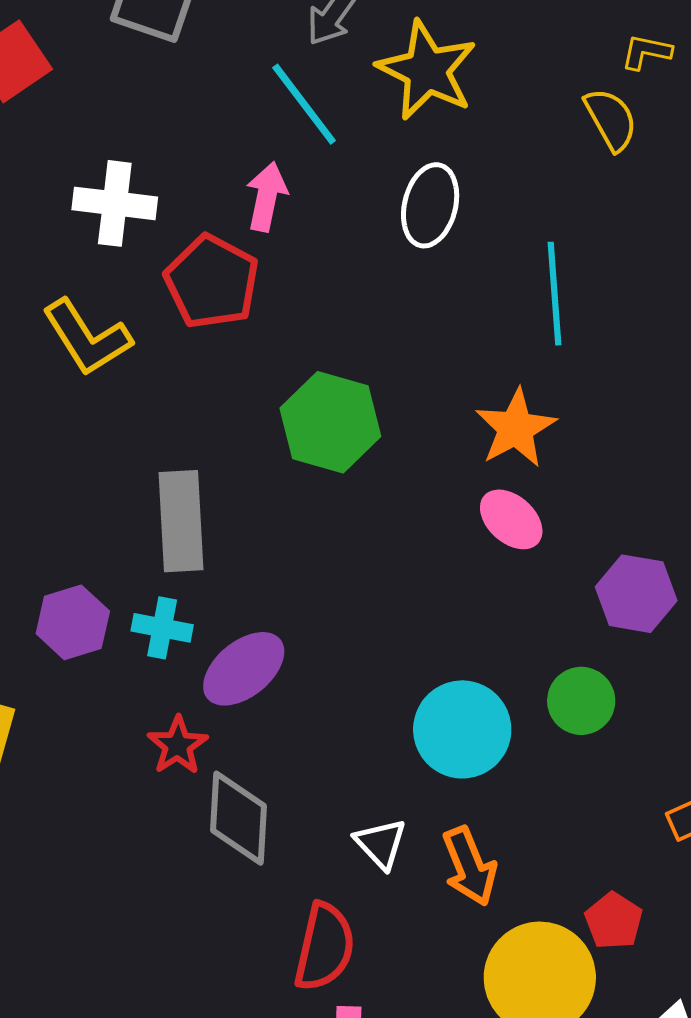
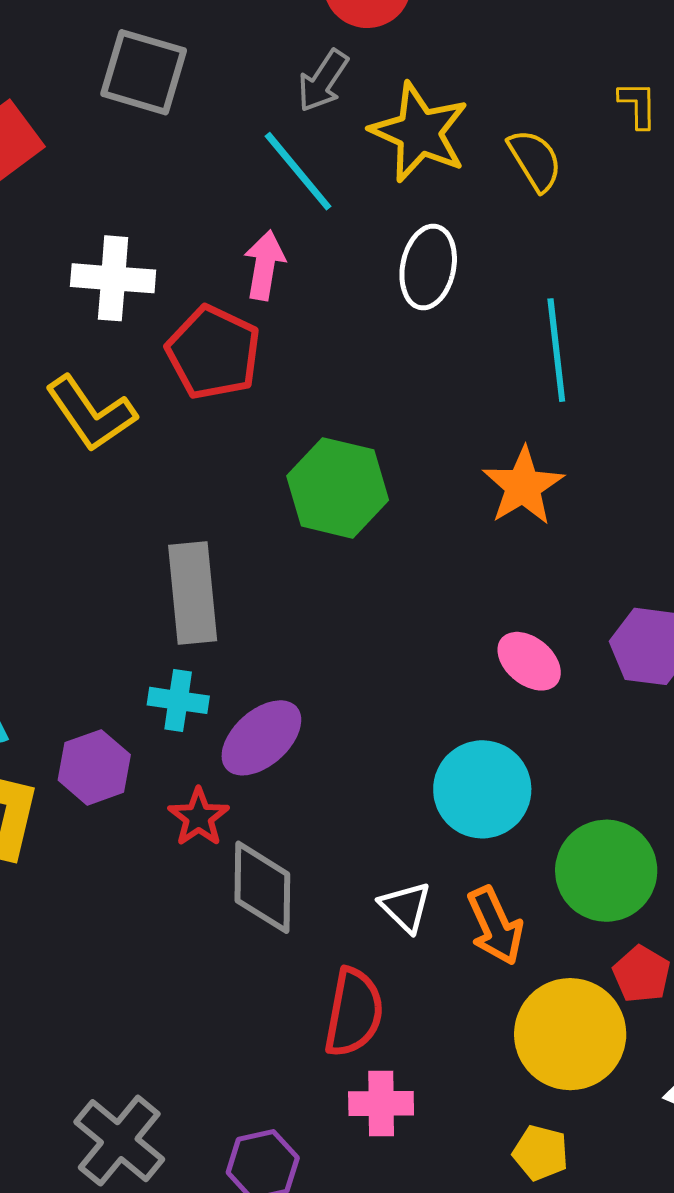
yellow L-shape: (646, 52) -> (638, 105), turned 80
yellow semicircle: (611, 119) -> (535, 160), moved
pink ellipse: (511, 519) -> (529, 661), moved
purple hexagon: (73, 622) -> (94, 767), moved
green circle: (581, 701) -> (606, 871), moved, size x1.5

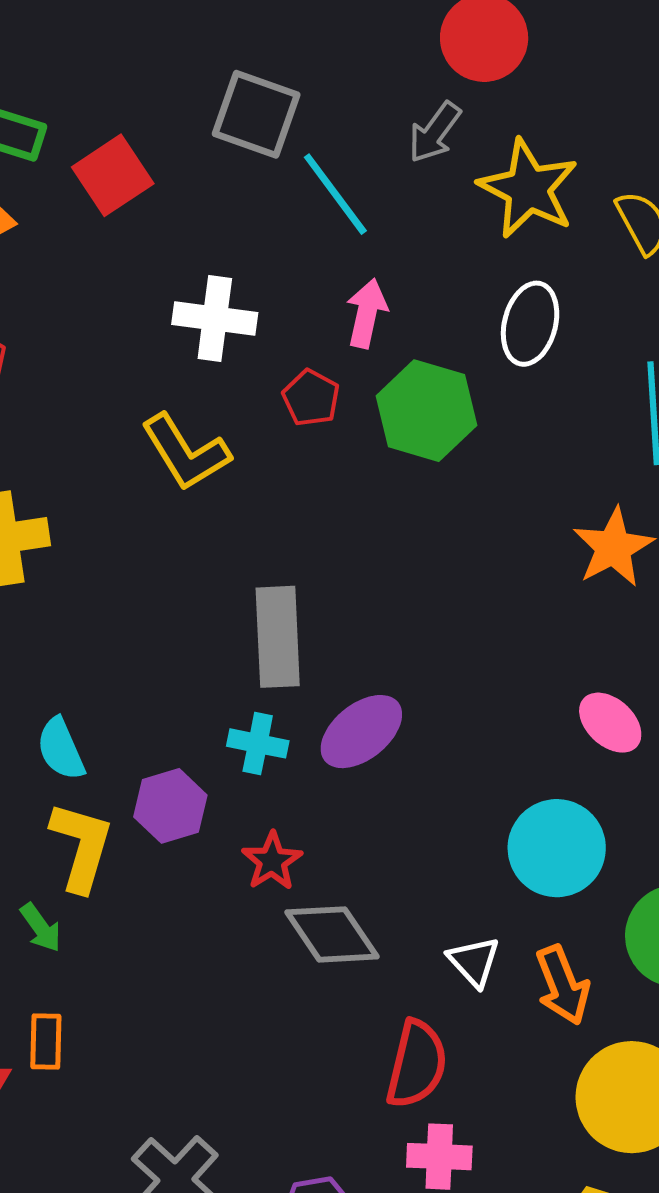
cyan line: (298, 171) -> (335, 194), moved
red pentagon: (213, 353) -> (311, 398), size x0.6
green hexagon: (338, 488) -> (426, 411), moved
purple ellipse: (261, 738) -> (361, 732), moved
gray diamond: (262, 887) -> (332, 934), turned -38

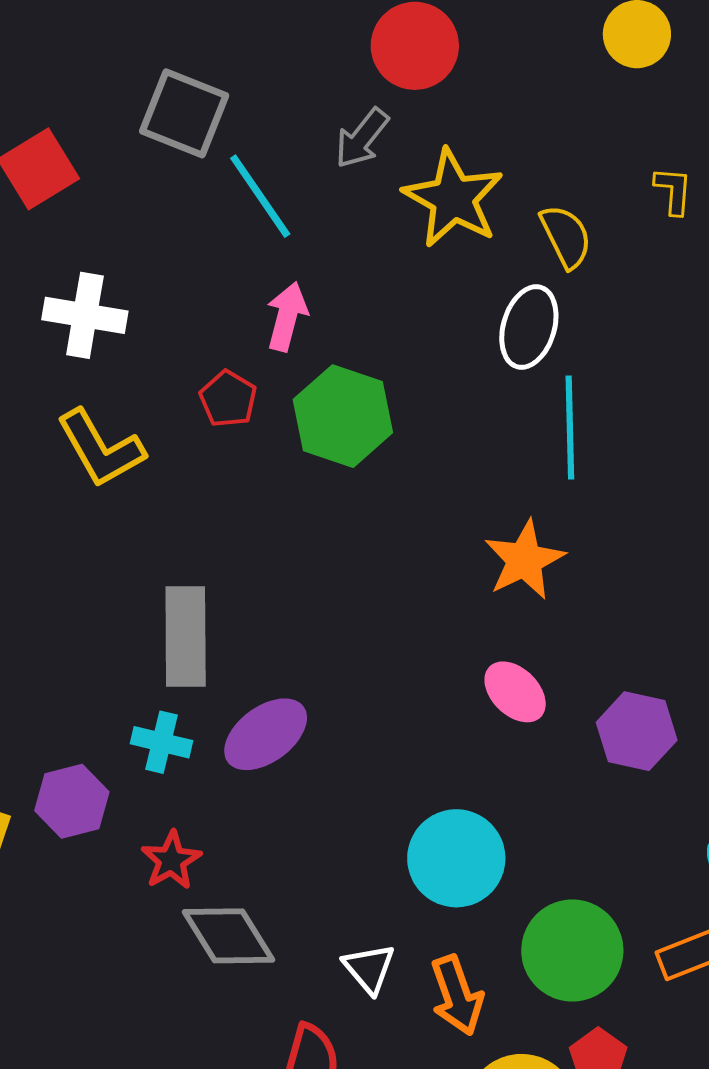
white cross: (215, 318) -> (85, 315), moved
white ellipse: (530, 324) -> (529, 327), moved
pink ellipse: (610, 723) -> (515, 692), moved

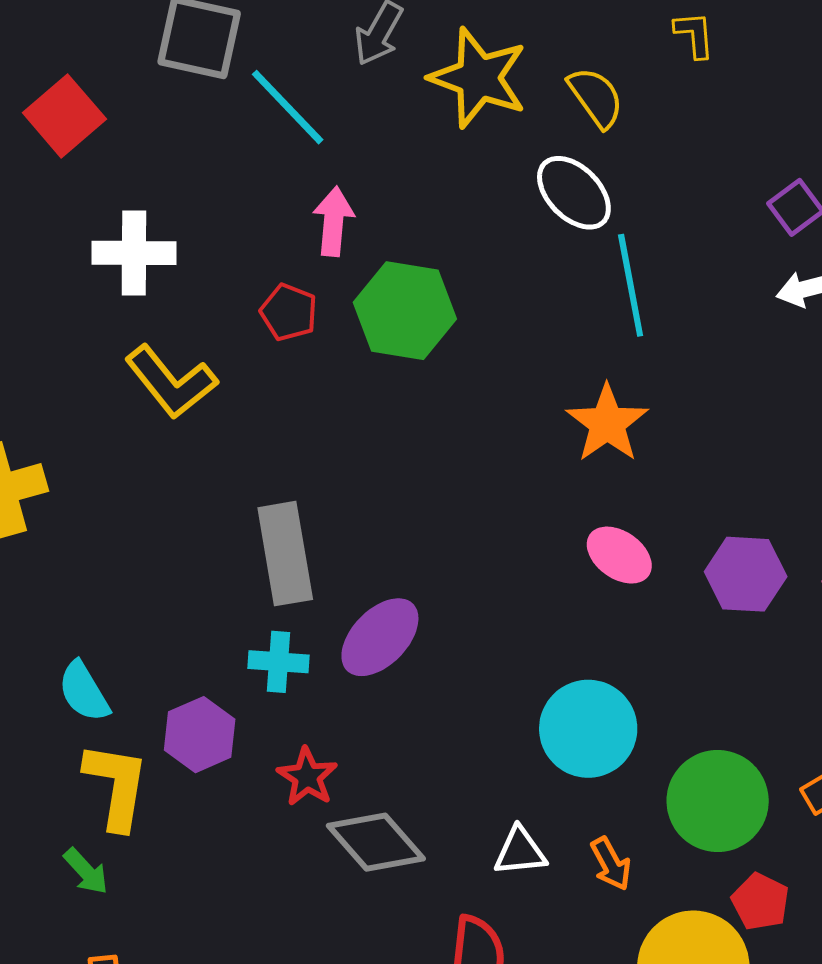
white ellipse: (529, 327) -> (574, 193), turned -52
white triangle: (369, 968) -> (520, 851), turned -46
orange arrow: (457, 995) -> (611, 864), size x0.7

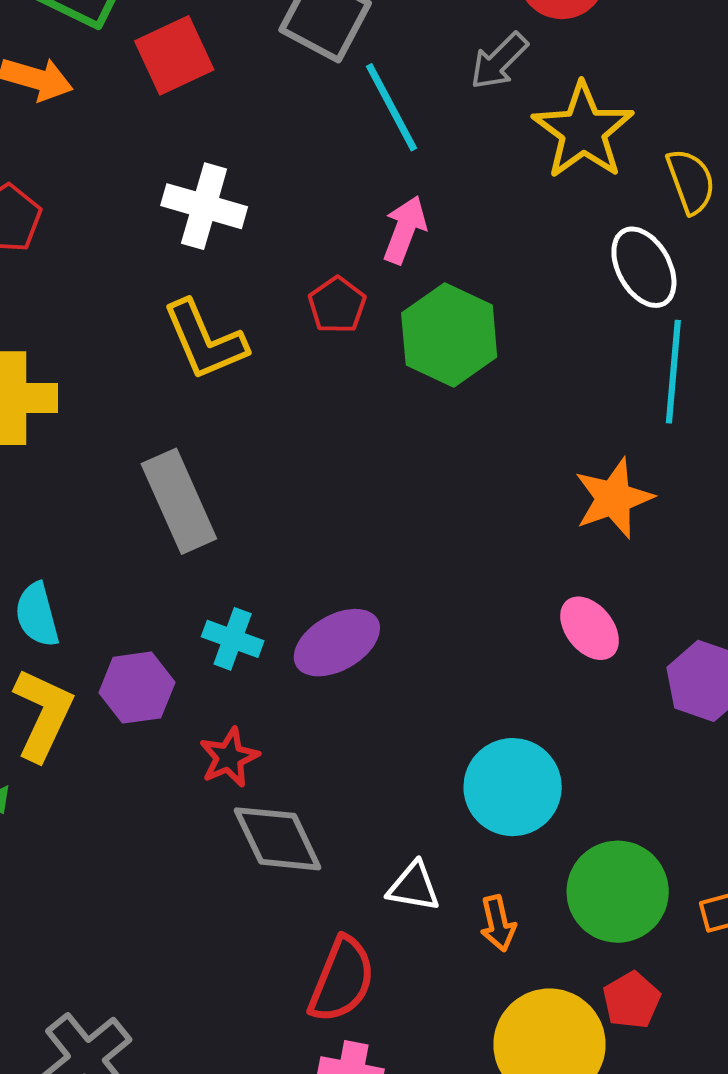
gray rectangle: (285, 554) -> (179, 501), moved, turned -30

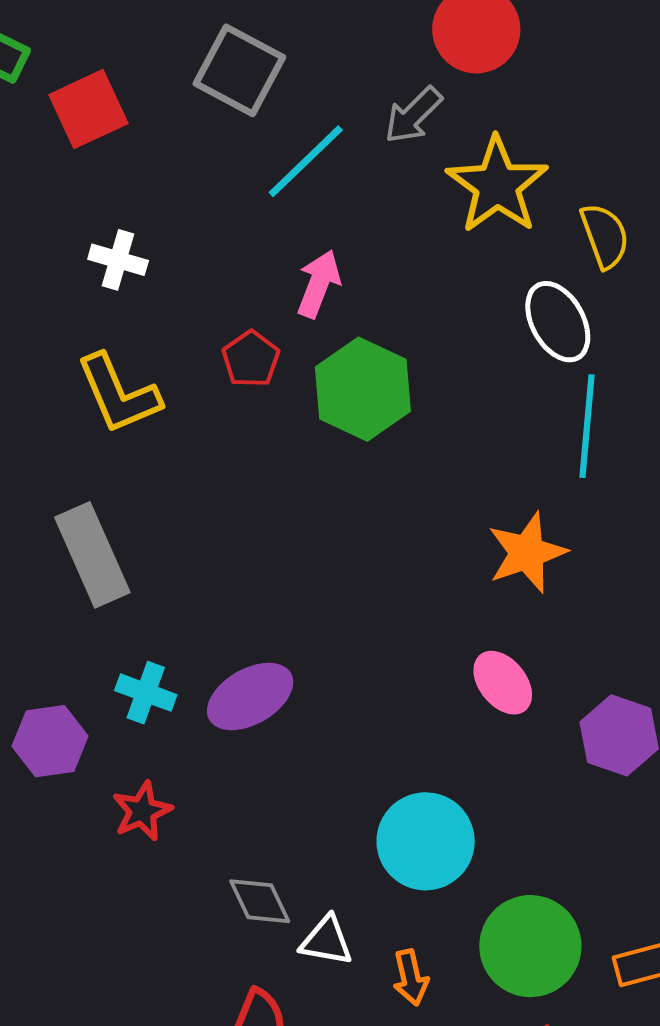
cyan line: (392, 107) -> (306, 161), turned 74
white cross: (204, 206) -> (118, 260), size x0.7
gray diamond: (278, 839) -> (260, 901), moved, size x0.7

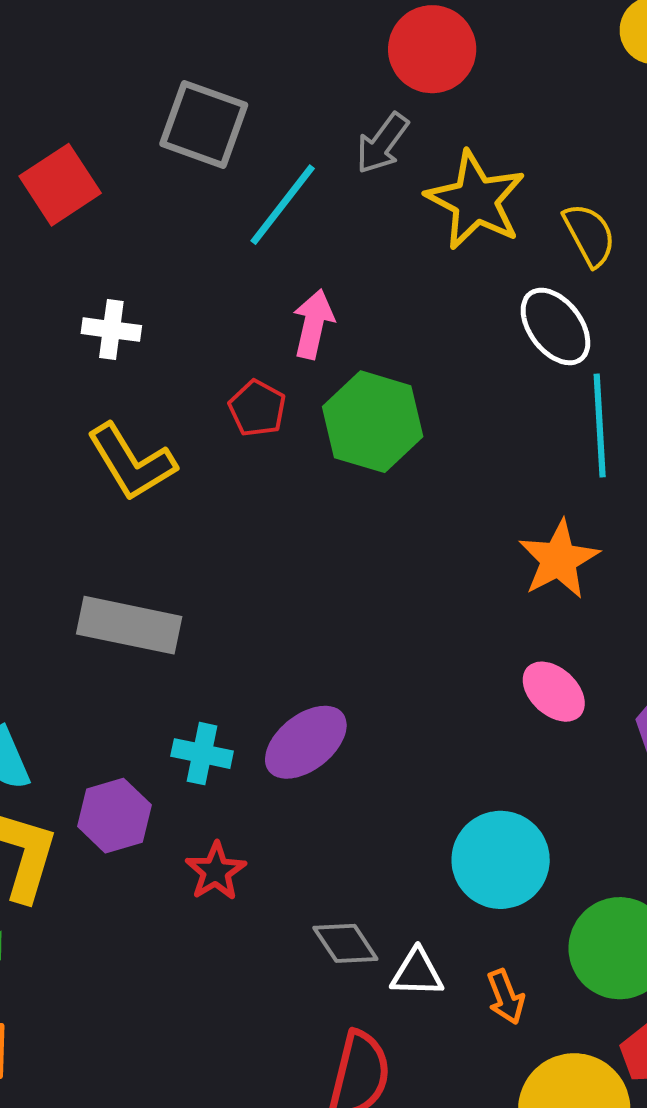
gray rectangle: (92, 555) -> (129, 625), turned -46

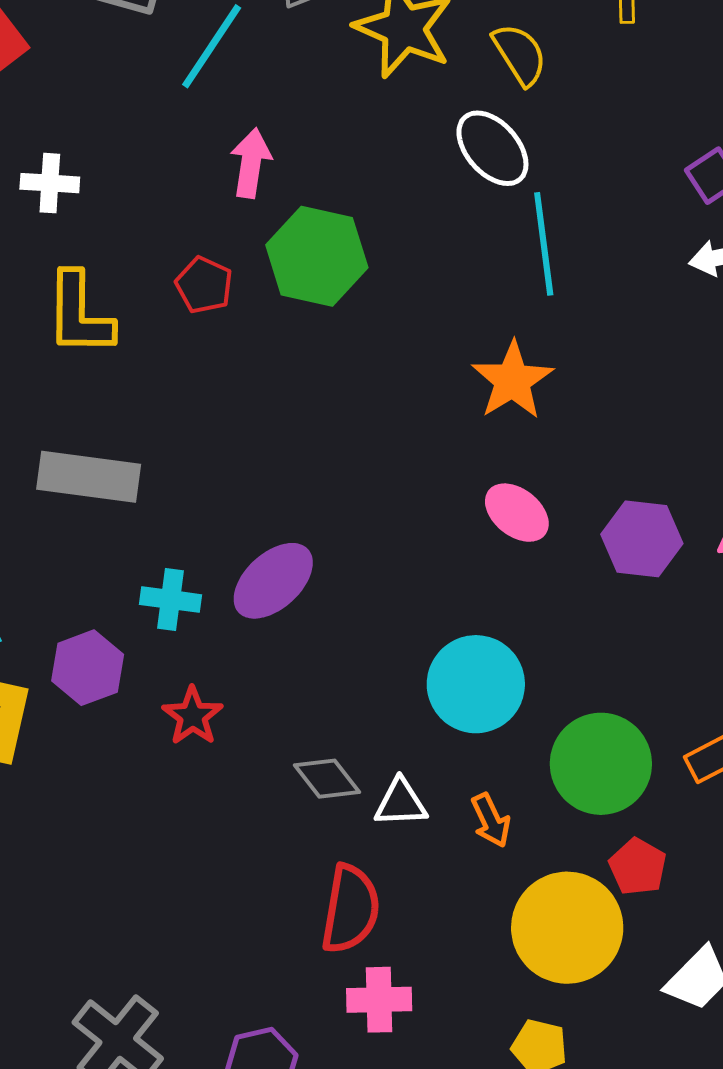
red pentagon: (257, 408) -> (204, 285), moved
yellow L-shape: (131, 462) -> (79, 314), turned 36

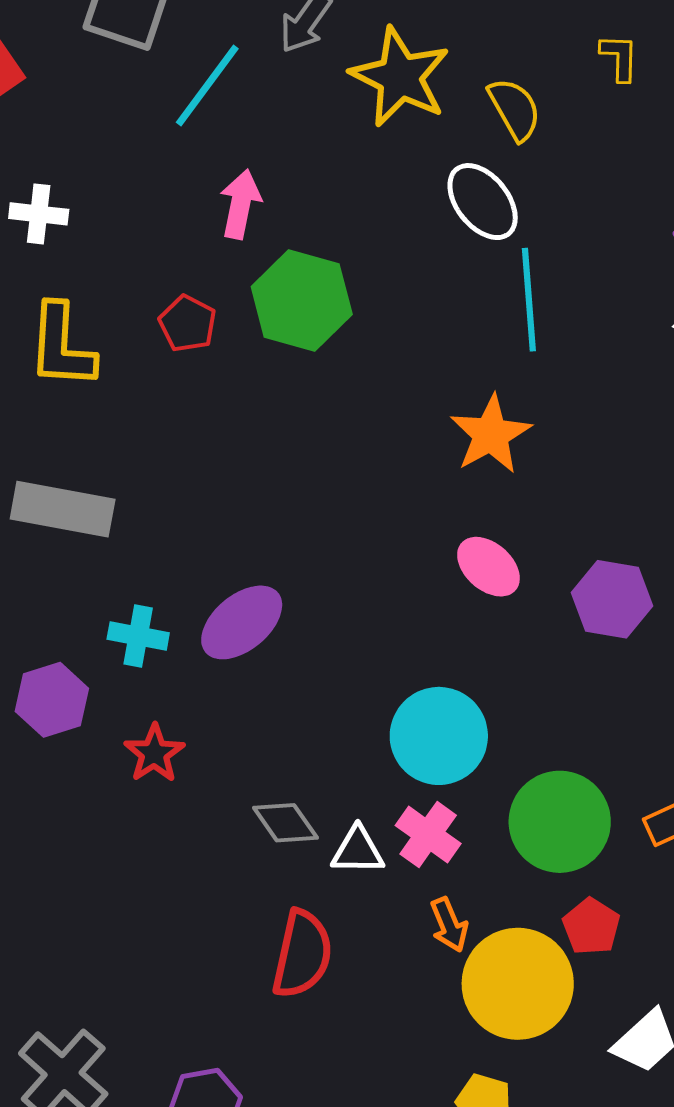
orange arrow: (491, 820) -> (449, 925), moved
pink cross: (379, 1000) -> (428, 835), moved, turned 34

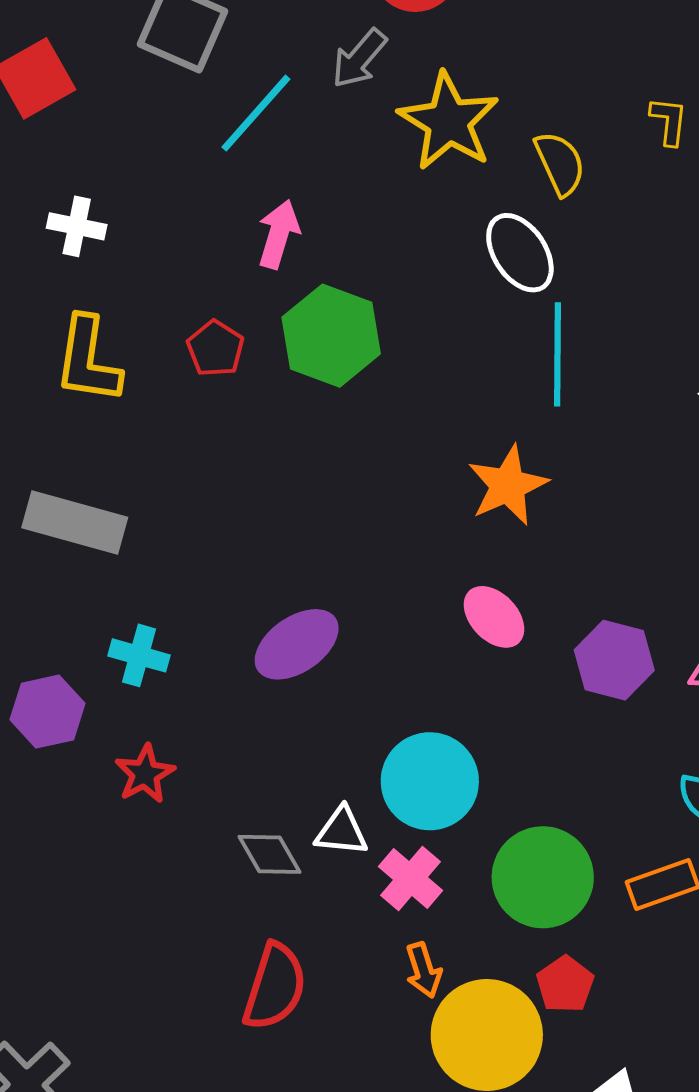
purple ellipse: (242, 622) -> (297, 644), moved
white triangle: (358, 851) -> (342, 831), moved

